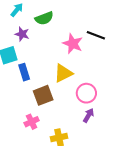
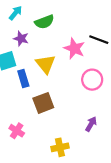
yellow triangle: (63, 73) -> (46, 64), moved, turned -42
pink circle: (86, 93) -> (92, 80), moved
pink cross: (32, 122) -> (17, 131), moved, turned -32

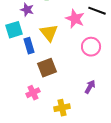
pink cross: (17, 131) -> (33, 93), moved, turned 32

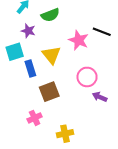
pink circle: (91, 47) -> (87, 77), moved
purple arrow: (90, 87) -> (100, 97), moved, turned -96

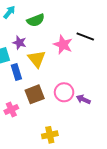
purple star: (28, 31) -> (19, 43), moved
pink circle: (87, 77) -> (64, 92), moved
pink cross: (35, 118) -> (11, 109), moved

